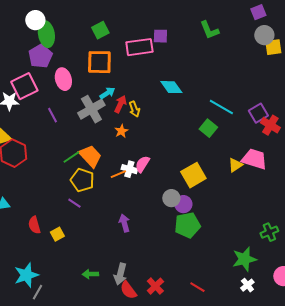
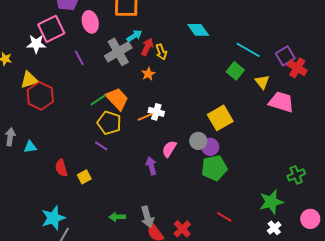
pink semicircle: (142, 164) -> (169, 149), moved
yellow triangle: (235, 165) -> (262, 82), moved, turned -35
gray arrow: (120, 274) -> (147, 217), turned -30
red line: (197, 287) -> (224, 217), moved

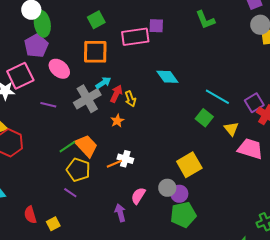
pink ellipse: (90, 22) -> (59, 69), turned -35
purple line: (79, 58) -> (48, 105), turned -49

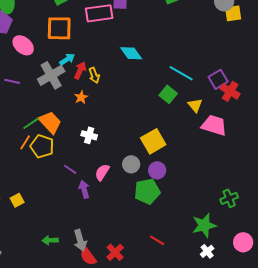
orange line: (114, 164) -> (25, 142), moved, turned -35
purple line: (70, 193) -> (70, 169), moved
purple circle: (179, 194) -> (157, 170), moved

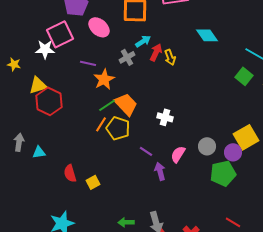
gray cross: (51, 75) -> (127, 57), size x0.6
orange star: (81, 97) -> (104, 79), moved, size x1.5
yellow square: (153, 141) -> (246, 137), moved

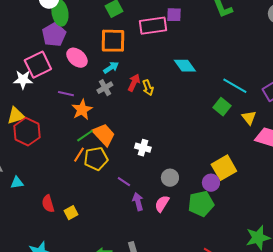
cyan arrow: (143, 41) -> (111, 68), moved
yellow pentagon: (118, 128) -> (96, 159), turned -30
gray circle: (207, 146) -> (170, 178), moved
pink semicircle: (178, 154) -> (162, 204), moved

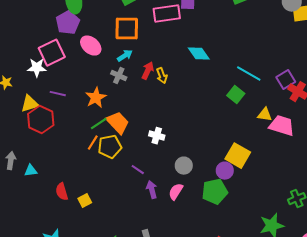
gray cross: (105, 88) -> (119, 76), turned -35
purple line: (66, 94) -> (58, 94), moved
yellow triangle: (249, 118) -> (265, 115), moved, turned -42
yellow square: (224, 168) -> (238, 156), turned -30

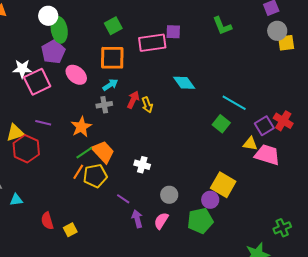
white star: (37, 68) -> (22, 69), moved
gray cross: (119, 76) -> (104, 105), turned -35
purple square: (286, 80) -> (264, 126), moved

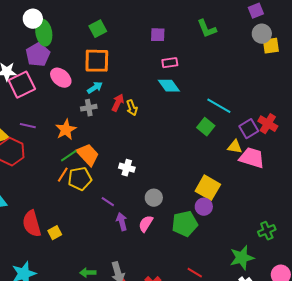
pink rectangle: (152, 43) -> (170, 63), moved, size x0.6
purple circle: (210, 200) -> (204, 207), moved
red semicircle: (47, 221) -> (32, 224), size x1.5

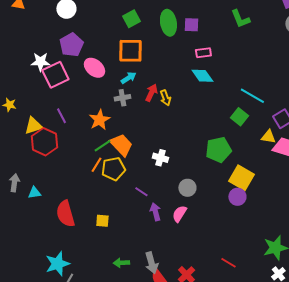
green ellipse: (44, 33) -> (168, 23), moved
purple line: (28, 126) -> (61, 116), turned 49
green pentagon: (185, 224) -> (218, 150), moved
yellow square: (55, 233) -> (102, 221), moved, turned 32

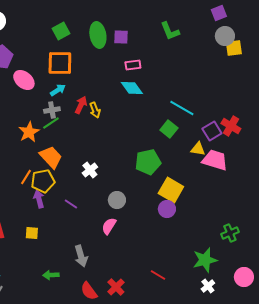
green line: (102, 146) -> (51, 123), moved
white cross: (160, 158) -> (90, 170), turned 35
purple arrow: (155, 212) -> (39, 199), moved
gray arrow: (151, 263) -> (81, 256), moved

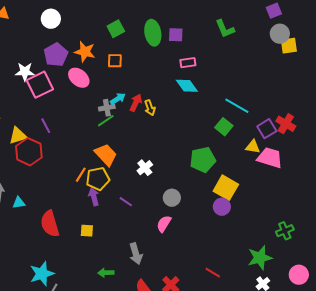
orange square: (60, 63) -> (115, 61), size x0.6
cyan arrow: (58, 90) -> (118, 99), moved
orange star: (29, 132) -> (85, 52), moved, turned -30

